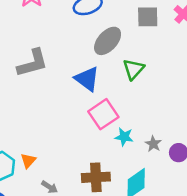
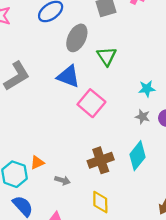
cyan star: (124, 137) -> (147, 89), moved
orange triangle: (28, 161) -> (37, 163), turned 40

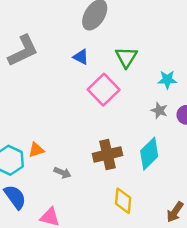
green triangle: (107, 56) -> (126, 57), moved
blue triangle: (68, 76) -> (81, 57), size x0.6
yellow diamond: (100, 202) -> (123, 201), moved

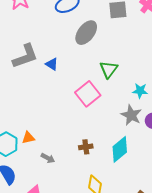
blue triangle: (81, 57) -> (52, 64), moved
gray star: (159, 110) -> (131, 115), size x1.5
brown cross: (107, 155) -> (86, 147), size x0.6

